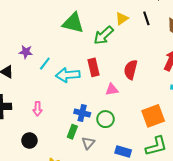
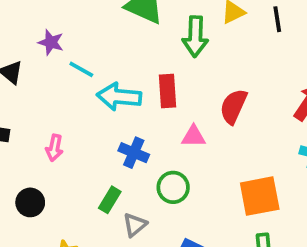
green arrow: (104, 35) -> (195, 37), turned -55
cyan line: (45, 64) -> (81, 69), turned 72
blue cross: (82, 113) -> (134, 153), moved

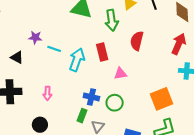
cyan arrow: (119, 97) -> (77, 60), turned 115
red semicircle: (233, 106) -> (137, 41), moved
blue cross: (134, 153) -> (91, 97), moved

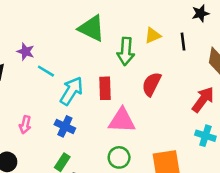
pink triangle: (120, 74) -> (122, 120), size x1.6
blue cross: (91, 97) -> (65, 126), moved
green circle: (115, 103) -> (119, 157), moved

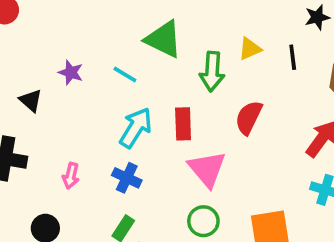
cyan line: (46, 71) -> (125, 74), moved
pink triangle: (122, 120) -> (207, 169), turned 48

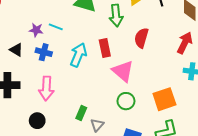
cyan line: (125, 74) -> (56, 27), moved
pink arrow: (71, 176) -> (46, 88), size x1.6
blue cross: (127, 178) -> (44, 52), moved

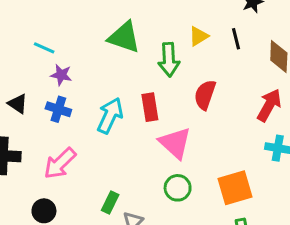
cyan line: (56, 27) -> (44, 48), moved
purple star: (36, 30) -> (61, 75), moved
pink arrow: (46, 88) -> (60, 163), turned 40

